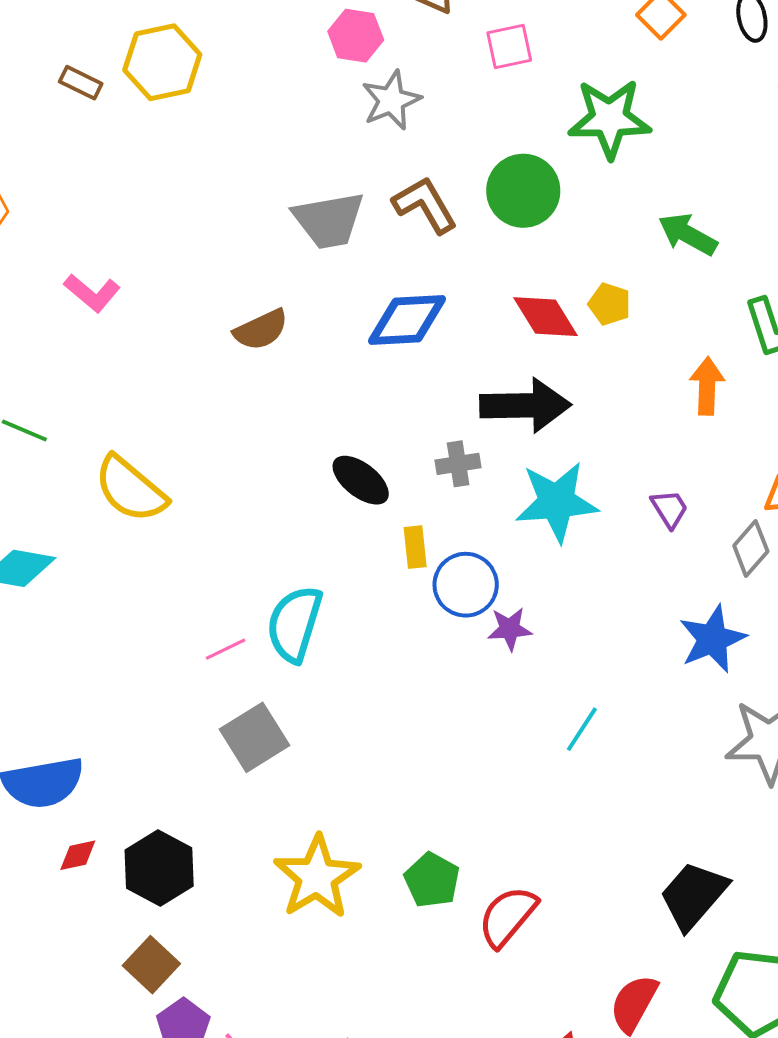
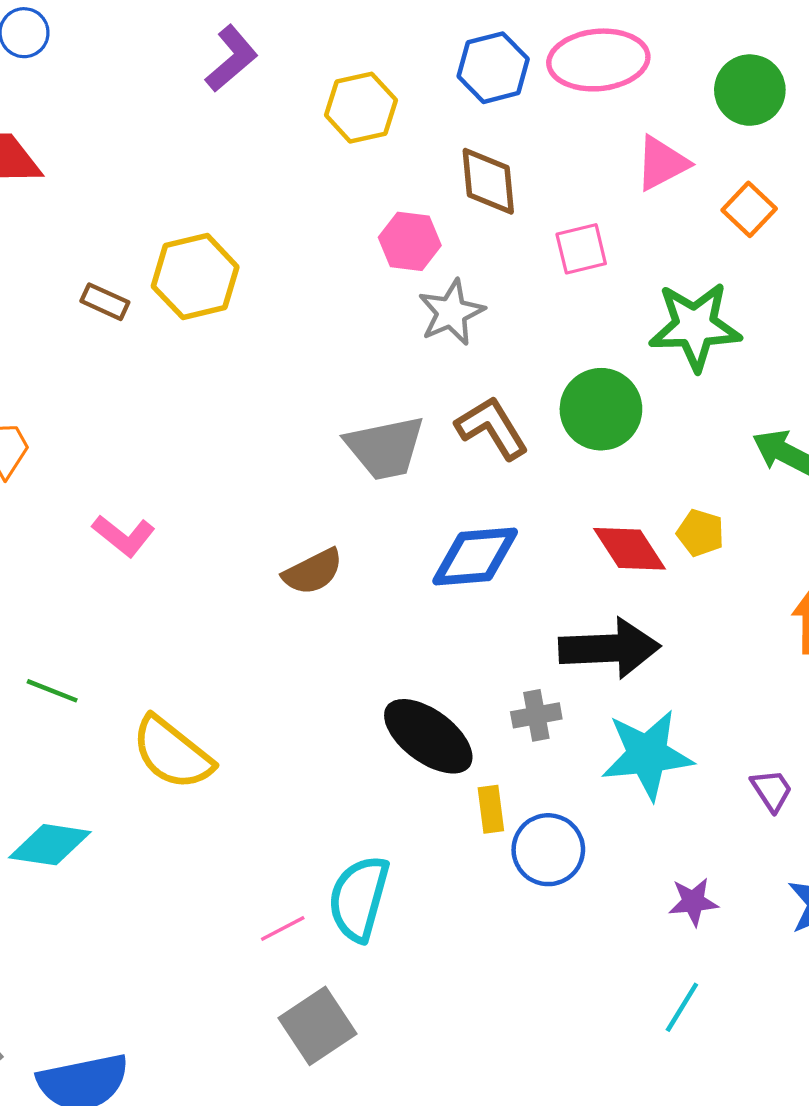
black ellipse: (361, 480) -> (428, 736), size x1.4
purple trapezoid: (669, 509) -> (772, 790), moved
purple star: (510, 629) -> (693, 902), moved

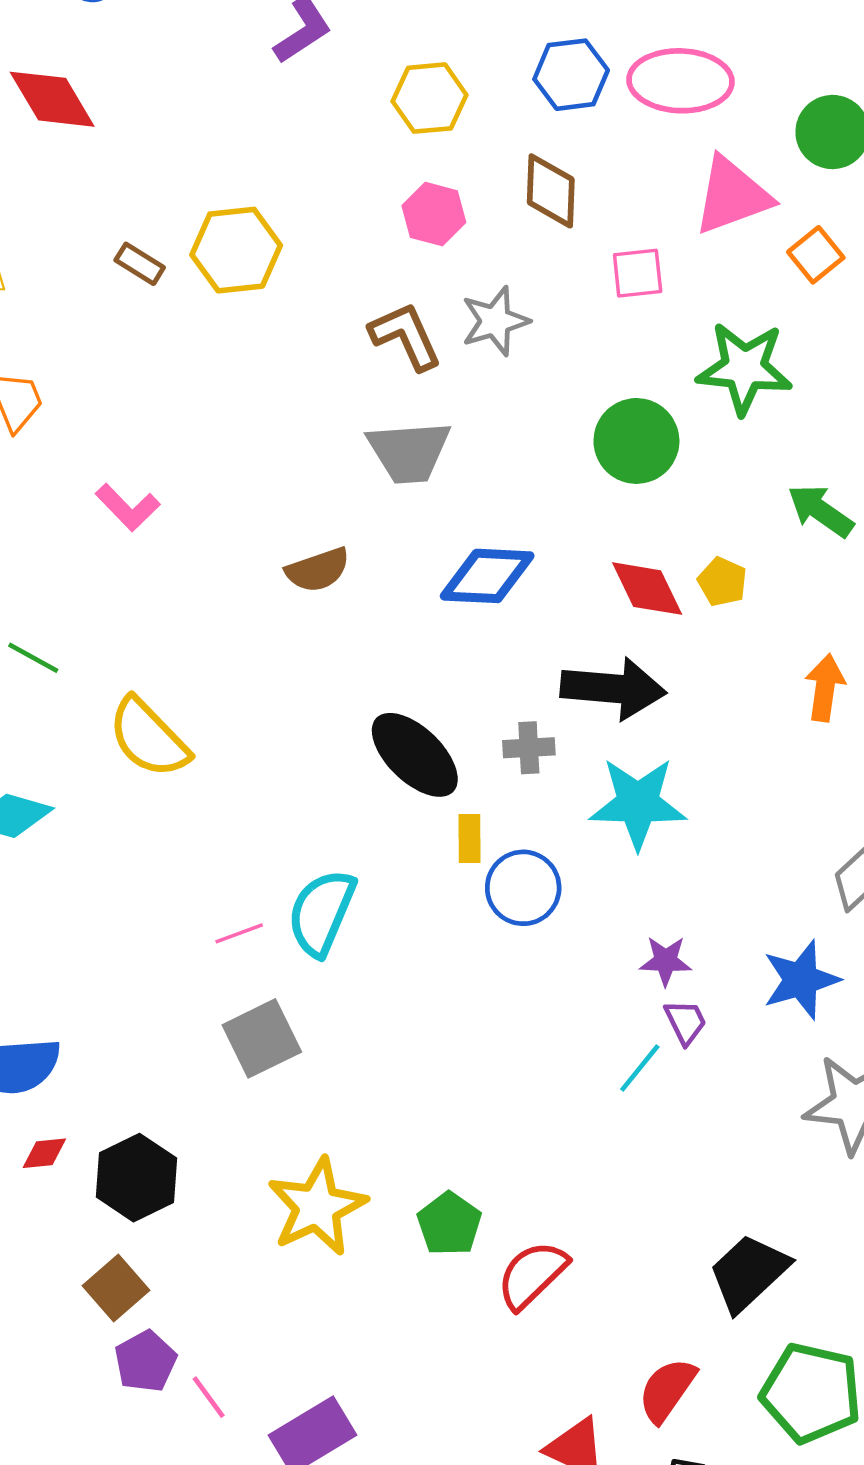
pink triangle: (662, 163) -> (732, 196), size x1.4
pink hexagon: (410, 241) -> (434, 214), moved
brown L-shape: (492, 428) -> (406, 336), moved
purple trapezoid: (772, 790) -> (685, 1022), moved

